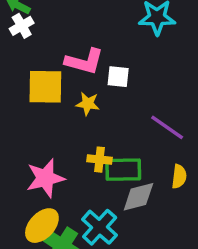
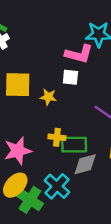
pink L-shape: (84, 61) -> (79, 54), moved

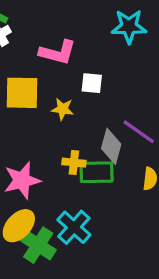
pink L-shape: (79, 54) -> (58, 52), moved
gray diamond: (85, 164) -> (111, 146), moved, turned -60

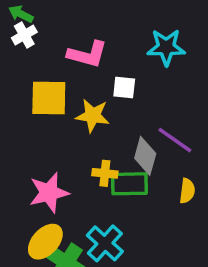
cyan star: (129, 26) -> (166, 47), moved
yellow star: (63, 109) -> (93, 116), size x1.4

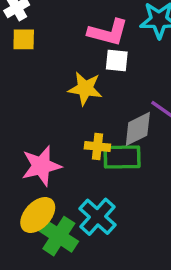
pink L-shape: (87, 54) -> (108, 32), moved
yellow square: (49, 98) -> (24, 39), moved, size x0.6
gray diamond: (145, 156) -> (138, 129), turned 48

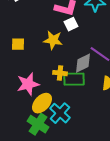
yellow square: (24, 39) -> (18, 44), moved
white square: (117, 60) -> (71, 24), turned -32
yellow ellipse: (38, 215) -> (42, 103), moved

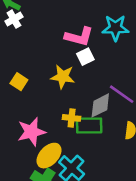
yellow square: (18, 44) -> (19, 82), turned 32

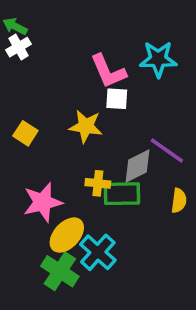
pink L-shape: (79, 37) -> (108, 71), turned 52
white square: (85, 57) -> (117, 99), turned 30

